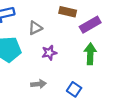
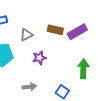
brown rectangle: (68, 12) -> (55, 30), moved
green arrow: (90, 54) -> (83, 69), moved

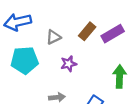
brown rectangle: (55, 30) -> (87, 31), turned -63

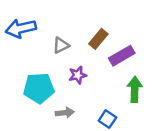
purple rectangle: (113, 34) -> (122, 56), moved
cyan pentagon: (25, 60) -> (39, 88), moved

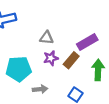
brown rectangle: (98, 39) -> (71, 60), moved
gray triangle: (61, 45) -> (47, 38), moved, turned 32

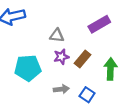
purple rectangle: (87, 42) -> (99, 24), moved
gray arrow: (40, 89) -> (61, 89), moved

